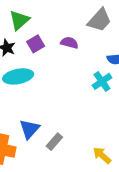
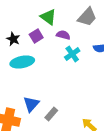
green triangle: (19, 20) -> (48, 17), moved, turned -42
cyan cross: (102, 81) -> (72, 54), moved

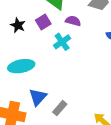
cyan cross: (72, 54) -> (62, 42), moved
cyan ellipse: (22, 62) -> (21, 66), moved

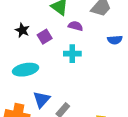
purple square: (43, 22) -> (45, 37), moved
cyan cross: (62, 42) -> (72, 54), moved, turned 35

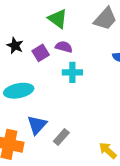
purple semicircle: (76, 26) -> (64, 47), moved

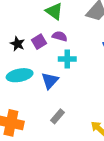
black star: (15, 46) -> (17, 44), moved
blue triangle: (37, 125) -> (50, 81), moved

